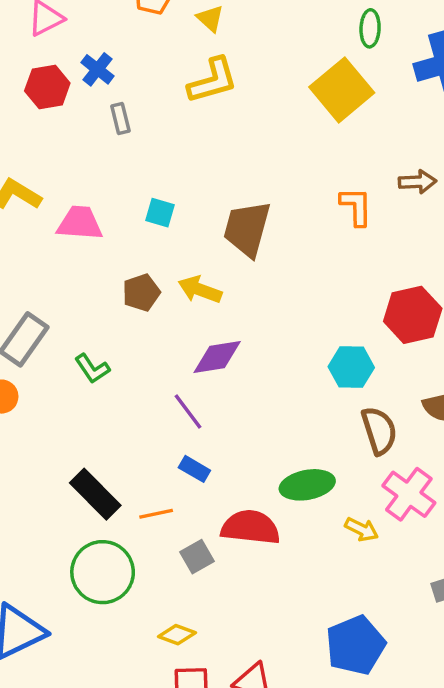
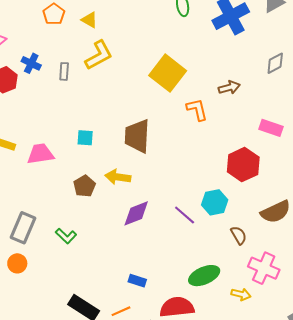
yellow square: (342, 90) -> (168, 73), moved
gray rectangle: (120, 119) -> (64, 71), moved, turned 30
purple line: (188, 412) -> (185, 215), moved
brown semicircle: (379, 431) -> (239, 235), size x0.7

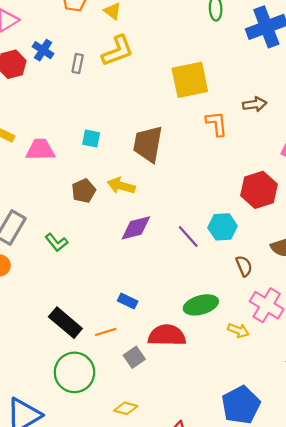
yellow square: (168, 73) -> (190, 80), turned 33

